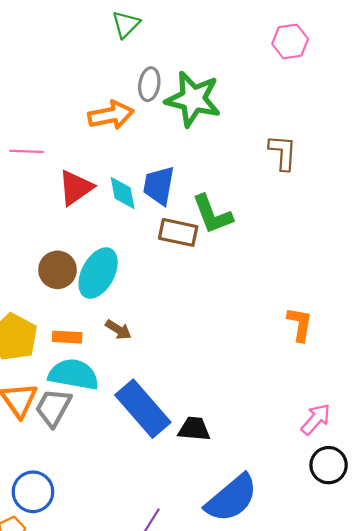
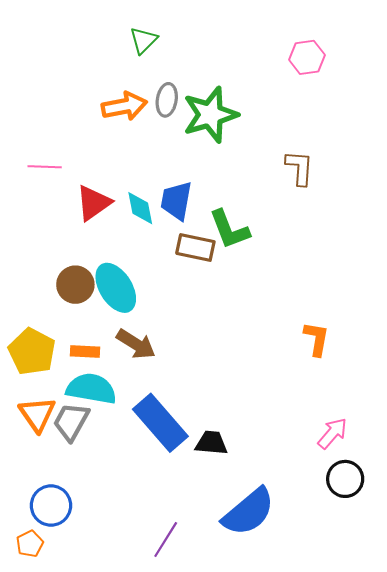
green star: (193, 99) -> (210, 115), turned -30
orange arrow: (111, 115) -> (124, 106), moved
cyan ellipse: (98, 273) -> (116, 288), turned -60
brown arrow: (118, 330) -> (136, 344), size x1.5

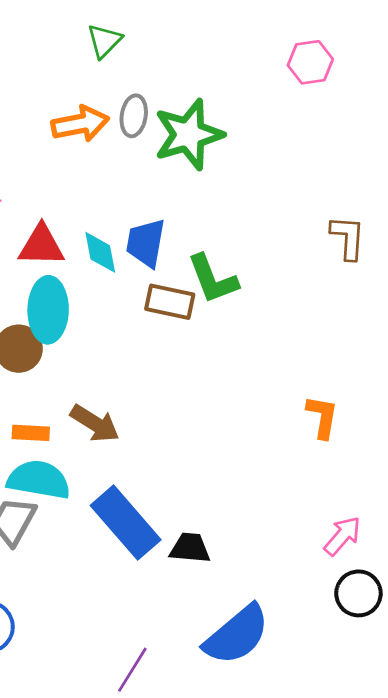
brown L-shape: (299, 168) -> (348, 238), moved
red triangle: (93, 203) -> (41, 246), turned 36
cyan ellipse: (116, 288) -> (48, 310), moved, turned 33

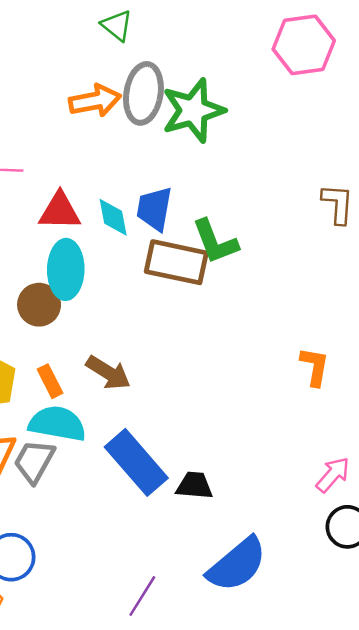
green triangle: (104, 41) -> (117, 25), turned -36
pink hexagon: (310, 62) -> (304, 45), size x1.5
gray ellipse: (134, 116) -> (143, 93), size x1.6
brown rectangle: (170, 302) -> (176, 262), size x1.4
orange rectangle: (31, 433) -> (50, 381), turned 60

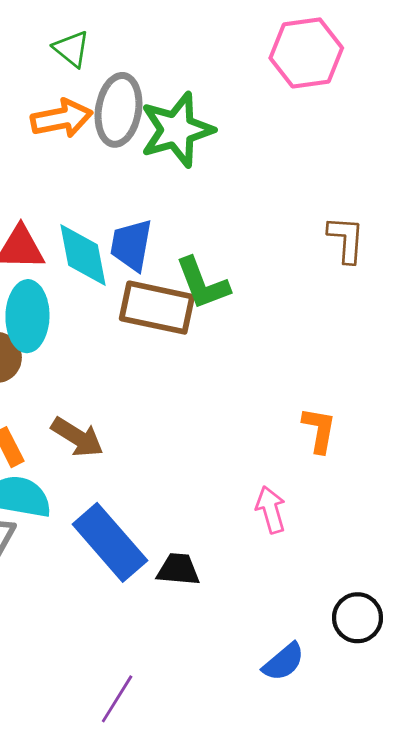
green triangle: (117, 25) -> (72, 49), moved
cyan diamond: (113, 217) -> (83, 255), size x1.4
pink arrow: (333, 475) -> (271, 510), moved, turned -57
blue semicircle: (237, 564) -> (284, 662), moved, size x0.6

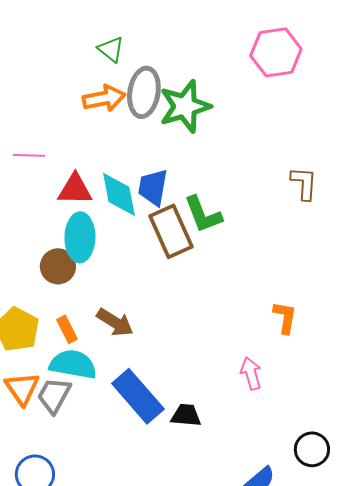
brown rectangle: (157, 308) -> (171, 231), turned 54

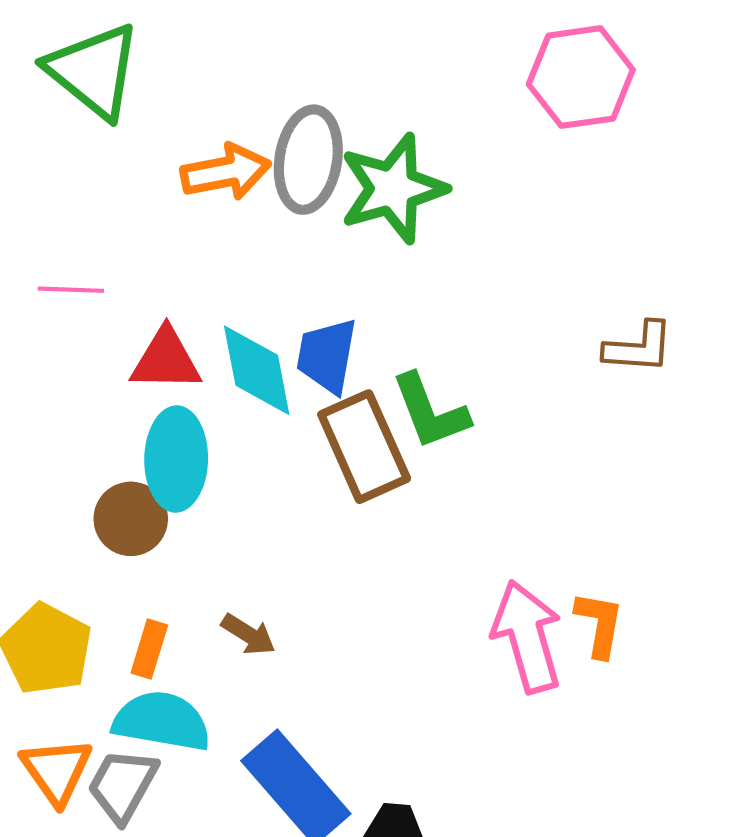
green triangle: (111, 49) -> (94, 71), moved, size x1.8
brown L-shape: (304, 183) -> (639, 347), turned 90
brown arrow: (115, 322) -> (248, 634), size x0.7
orange rectangle: (67, 329) -> (149, 649), turned 44
pink arrow: (251, 373) -> (527, 637), moved, size x1.6

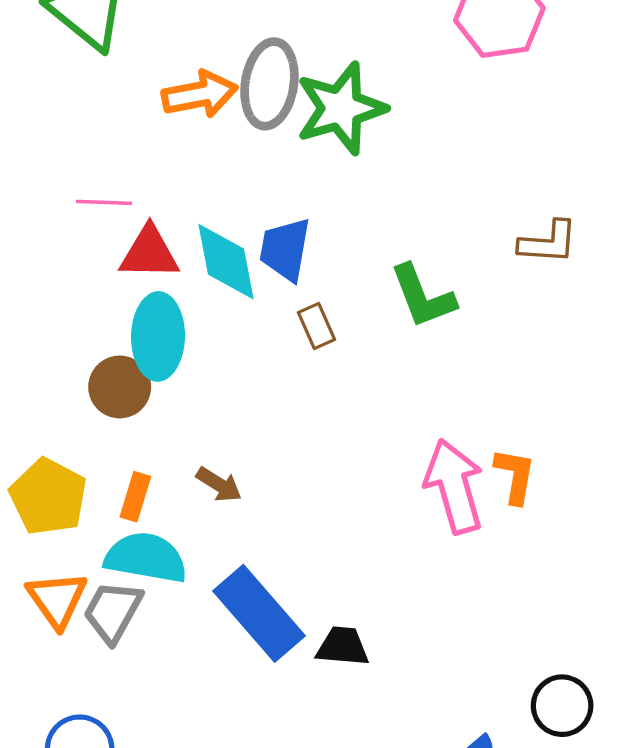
pink line: (71, 290) -> (104, 202), moved
green L-shape: (430, 412) -> (423, 296), moved
brown rectangle: (364, 447) -> (316, 326), size x0.5

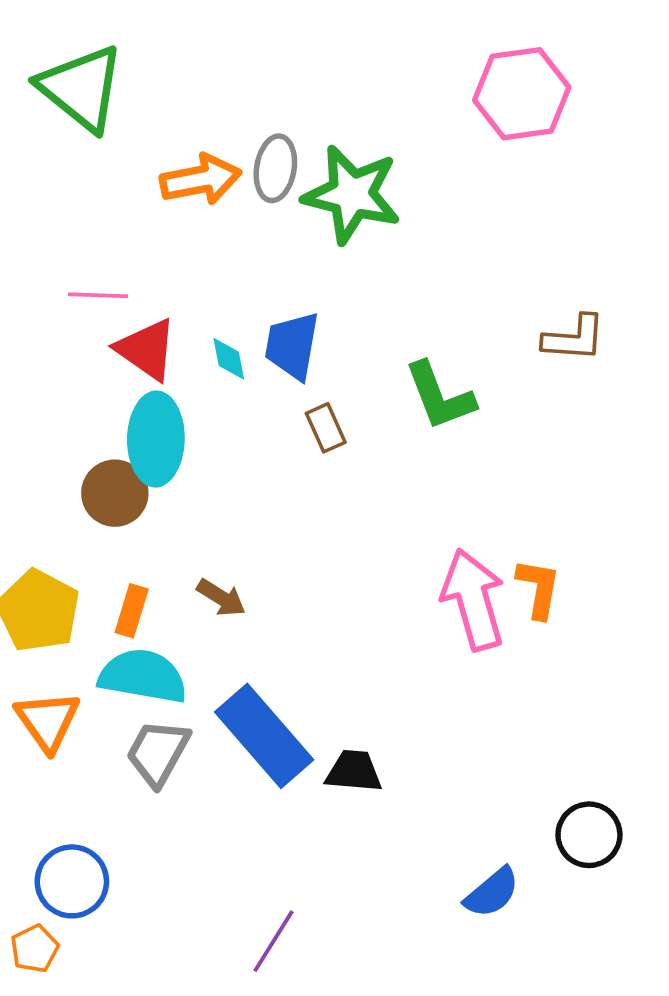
gray ellipse: (269, 84) -> (275, 168), size x0.7
green star: (341, 108) -> (352, 194), turned 30
red triangle: (149, 253) -> (147, 349), turned 34
cyan diamond: (226, 262) -> (229, 359), size x0.5
gray trapezoid: (113, 612) -> (158, 753), moved

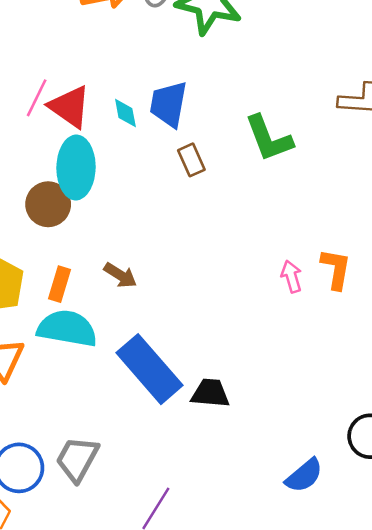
pink line: (98, 295) -> (37, 98), moved, turned -66
pink arrow: (473, 600) -> (291, 277), size x0.5
gray trapezoid: (158, 753) -> (77, 459), moved

